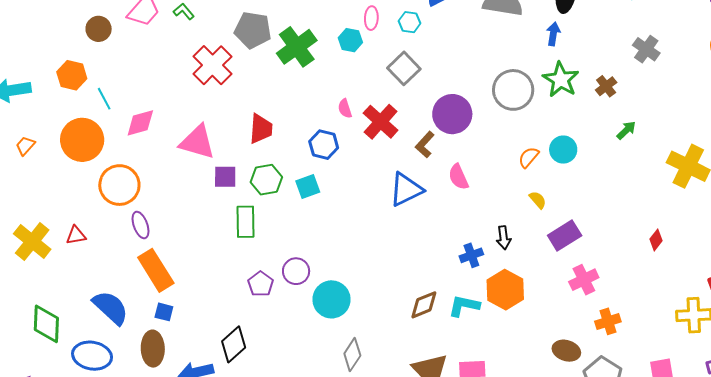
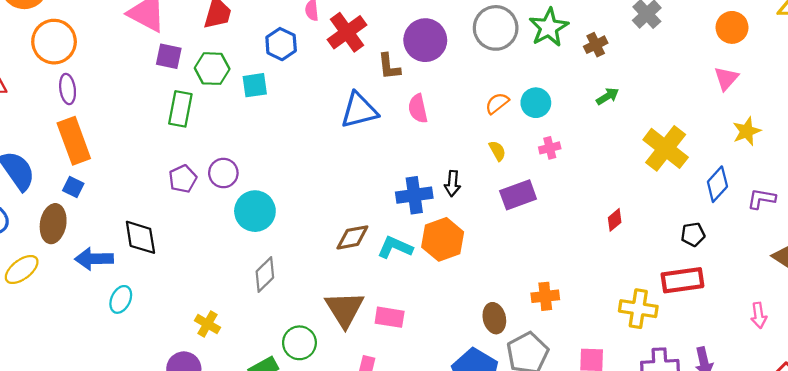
brown L-shape: (425, 145) -> (389, 66), turned -60
blue cross: (471, 255) -> (414, 195), size x1.4
pink cross: (584, 280) -> (550, 148), moved, size x0.7
black diamond: (234, 344) -> (140, 237), turned -69
brown ellipse: (566, 351) -> (494, 318), turned 48

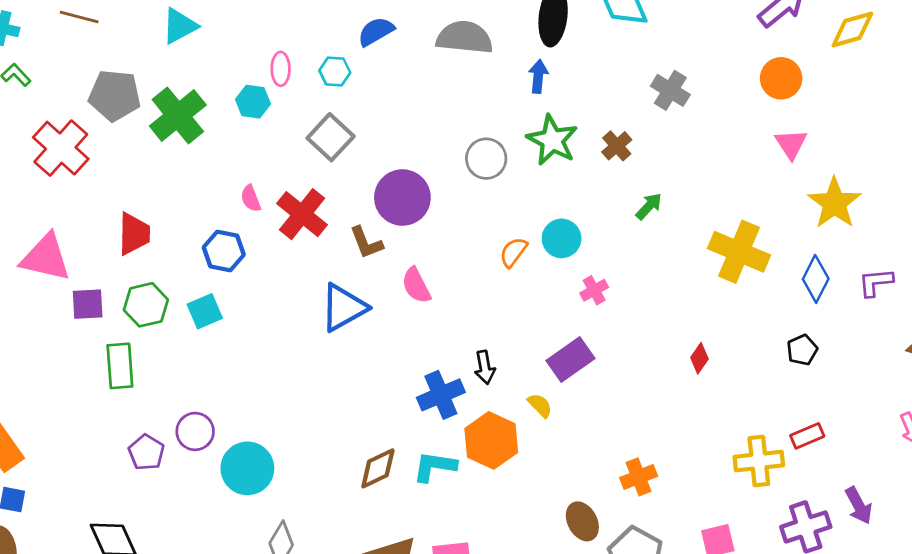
gray circle: (496, 28) -> (486, 159), size x0.7
yellow star: (747, 131) -> (834, 203), size x1.4
yellow semicircle: (497, 151) -> (540, 405), moved
red rectangle: (682, 280) -> (807, 436), moved, size x0.6

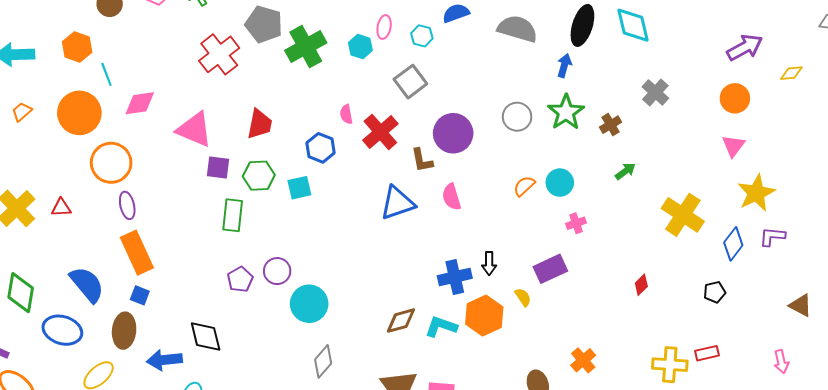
yellow diamond: (852, 29) -> (791, 73), size x0.7
purple L-shape: (876, 282) -> (772, 237), moved
orange cross: (639, 477) -> (583, 360), turned -30

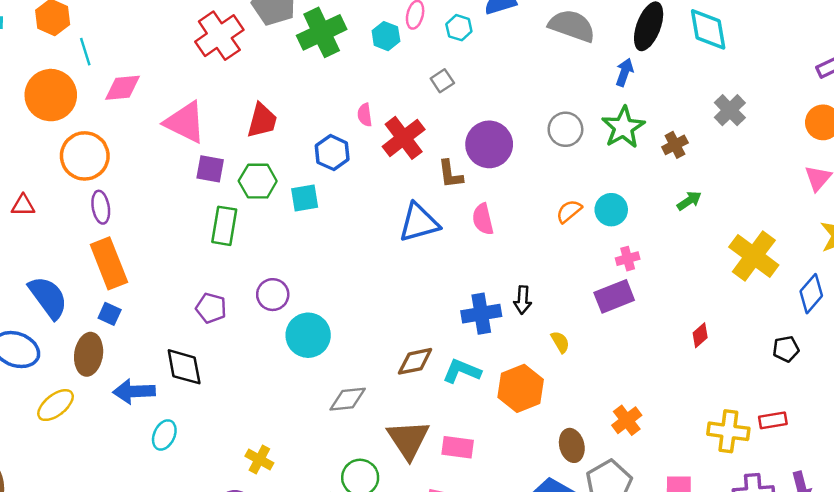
gray square: (410, 82) -> (442, 81), size x0.6
purple rectangle: (550, 269) -> (614, 296), moved
purple pentagon: (240, 279) -> (211, 308), moved, turned -30
orange hexagon: (484, 316) -> (521, 388), moved
gray diamond: (323, 361) -> (348, 399), moved, turned 40

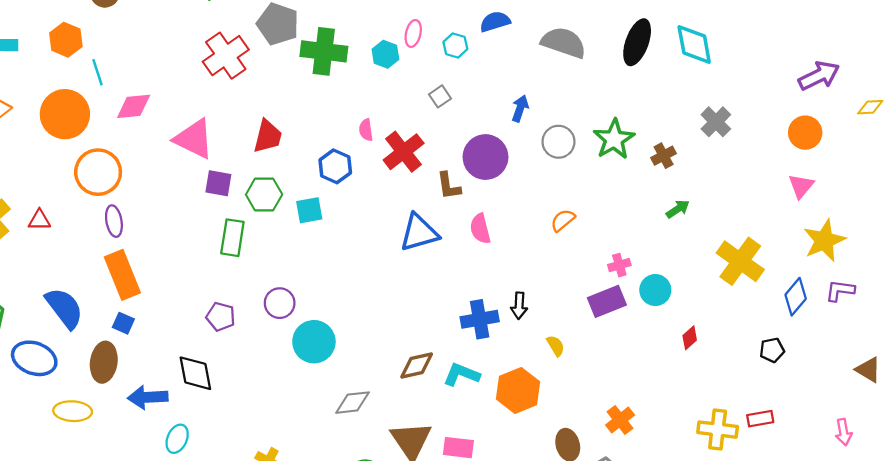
green cross: (322, 32) -> (324, 51), turned 33
blue arrow: (625, 72) -> (520, 108), moved
cyan circle: (611, 210) -> (655, 290), moved
yellow ellipse: (56, 405) -> (73, 411), turned 42

